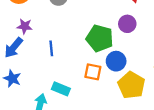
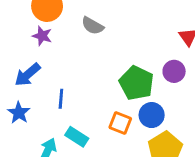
purple star: (25, 26) -> (42, 36), moved
blue line: (51, 48) -> (61, 99), moved

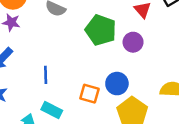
green pentagon: (137, 83) -> (101, 30), moved
blue line: (61, 99) -> (46, 75), moved

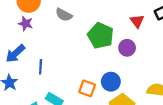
blue line: (46, 75) -> (41, 67), moved

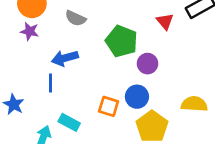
purple circle: (127, 48) -> (147, 64), moved
blue arrow: (15, 53) -> (65, 58), moved, turned 30

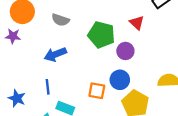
red triangle: (165, 21) -> (137, 23), moved
purple star: (30, 31) -> (13, 36), moved
blue line: (51, 83) -> (48, 87), moved

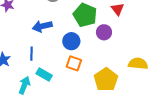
blue circle: (120, 80) -> (71, 41), moved

